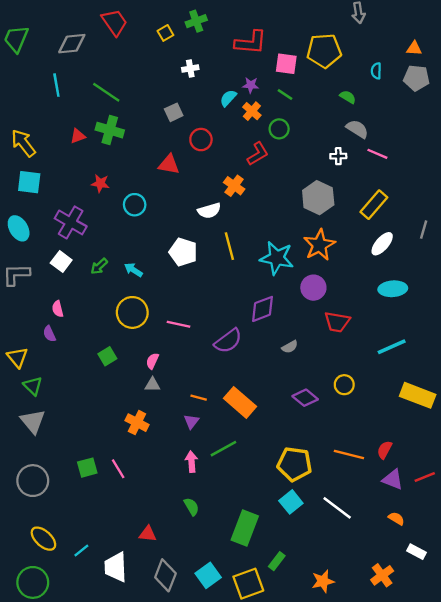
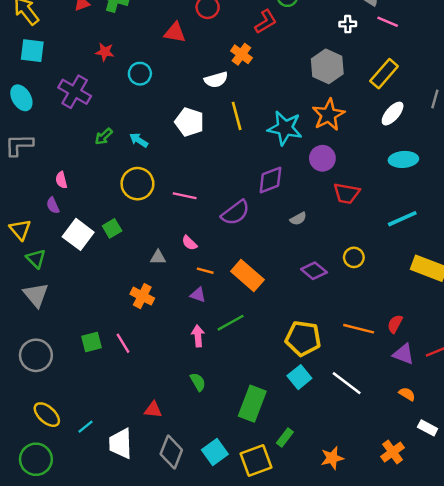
white square: (61, 262) -> (78, 234), moved, size x1.4
pink semicircle: (152, 361) -> (189, 243), moved, turned -70
purple triangle: (191, 421) -> (198, 295), turned -49

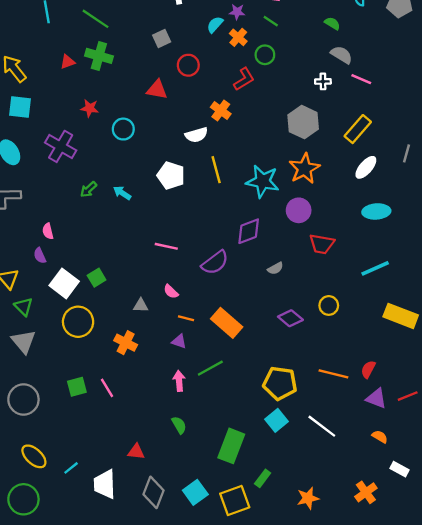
yellow circle: (137, 184) -> (78, 322), moved

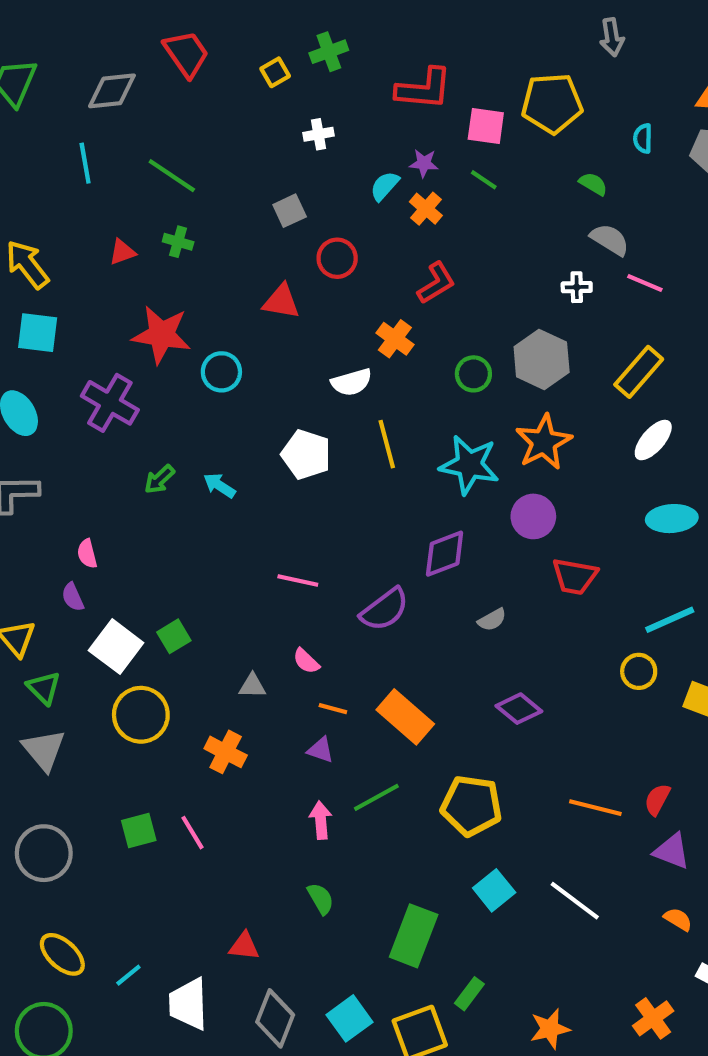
green circle: (265, 55) -> (473, 374), moved
green cross: (99, 56) -> (178, 242), size x0.6
red star: (90, 108) -> (162, 335), size x1.8
yellow circle: (329, 305) -> (639, 671), moved
yellow pentagon: (280, 383) -> (471, 806), moved

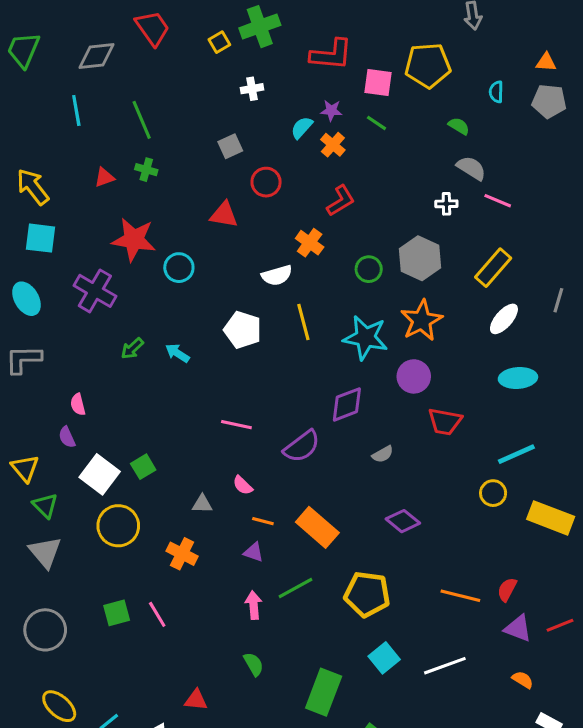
green cross: (329, 52) -> (260, 27), size x1.4
green line: (172, 176) -> (142, 120), turned 33
white line: (575, 901) -> (445, 666), turned -57

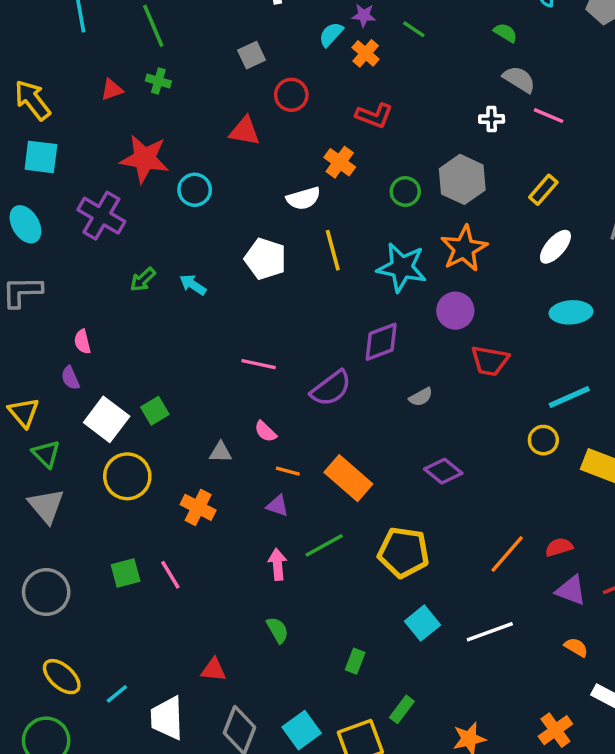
red L-shape: (341, 201) -> (374, 116), turned 52
yellow rectangle: (493, 268) -> (543, 190), size x0.7
red semicircle: (507, 590) -> (559, 547), turned 45
orange line: (460, 596) -> (507, 554), turned -63
green rectangle: (324, 692) -> (355, 661), size x0.5

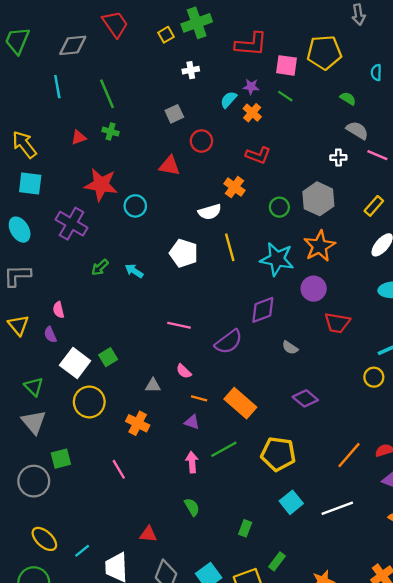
gray semicircle: (421, 397) -> (290, 348), turned 63
yellow triangle: (24, 412) -> (18, 325), moved
green square: (126, 573) -> (61, 459), moved

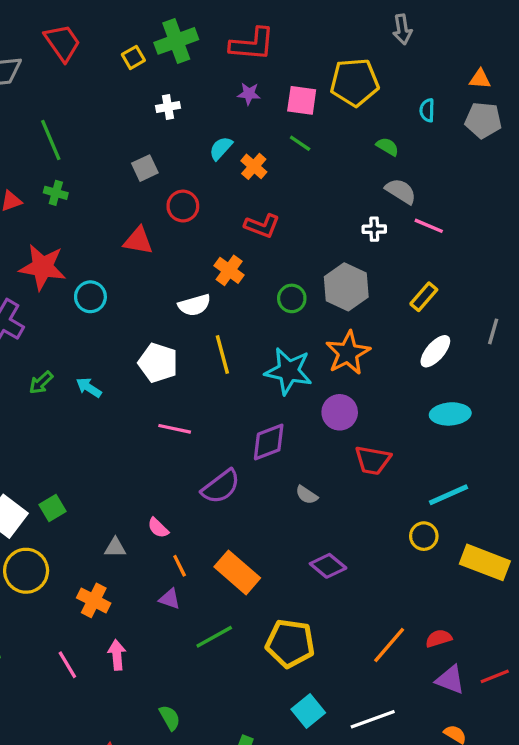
red L-shape: (251, 44) -> (252, 44), moved
purple star: (251, 87) -> (249, 94), moved
pink line: (179, 325) -> (175, 429), moved
orange line: (199, 398) -> (180, 566), turned 49
pink arrow: (192, 462) -> (117, 655), moved

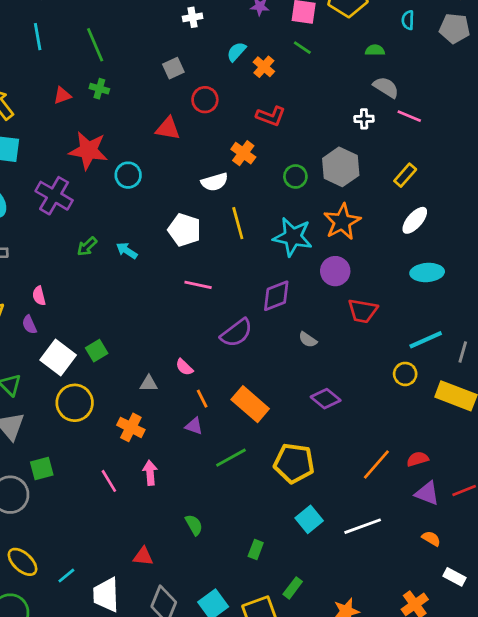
green semicircle: (388, 147) -> (375, 50), turned -30
gray line: (493, 331) -> (463, 352), moved

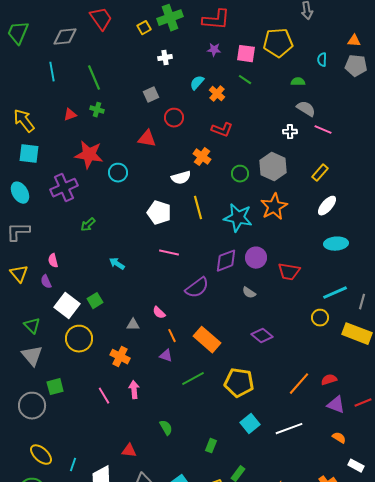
purple cross: (54, 196) -> (64, 188), turned 36
cyan arrow: (127, 251) -> (117, 264), moved
purple circle: (335, 271) -> (256, 258), moved
cyan line: (66, 576) -> (73, 465), turned -32

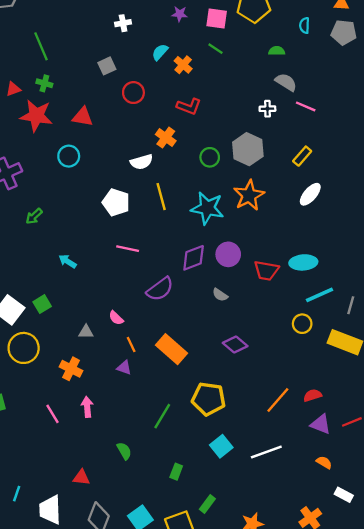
red triangle: (147, 139) -> (83, 117), moved
red star: (89, 155) -> (36, 116), moved
cyan ellipse: (336, 244) -> (303, 262), moved
green line: (193, 379) -> (162, 416), moved, turned -30

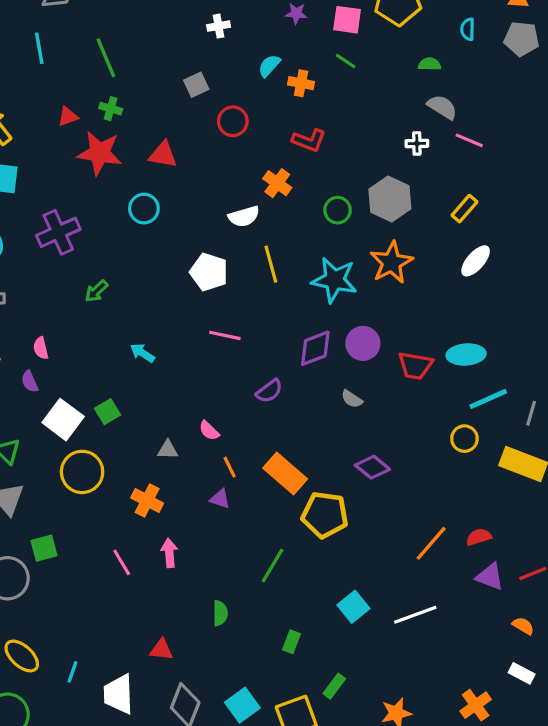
orange cross: (183, 65) -> (301, 83), turned -30
purple semicircle: (160, 289) -> (269, 391), size x0.7
yellow pentagon: (209, 399) -> (325, 515), moved
green semicircle: (124, 451) -> (220, 613), turned 30
orange semicircle: (324, 462) -> (523, 626), moved

